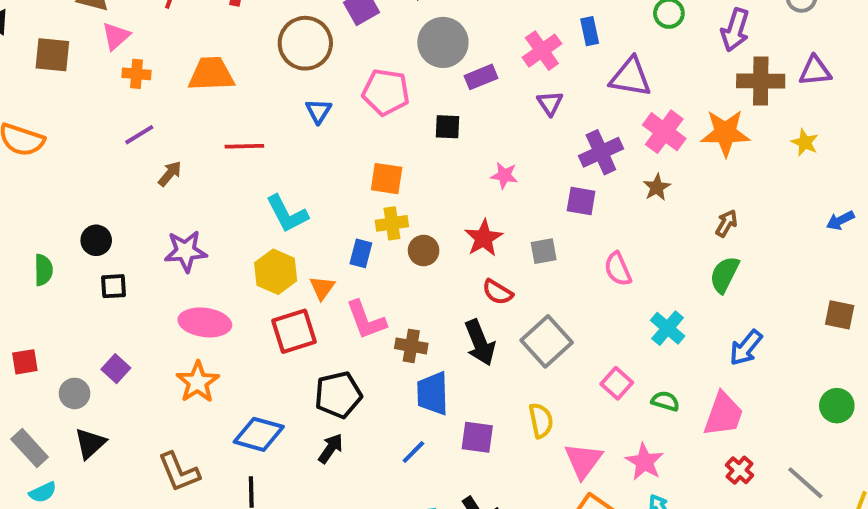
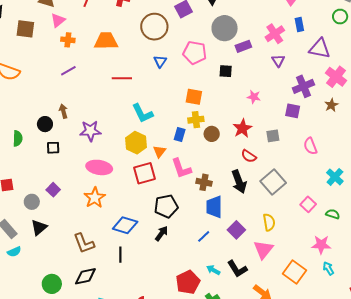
brown arrow: (170, 174) -> (63, 111), moved, turned -56
purple square: (477, 437) -> (236, 230), turned 36
pink triangle: (583, 461) -> (263, 250), moved
pink star: (644, 462) -> (321, 245), turned -30

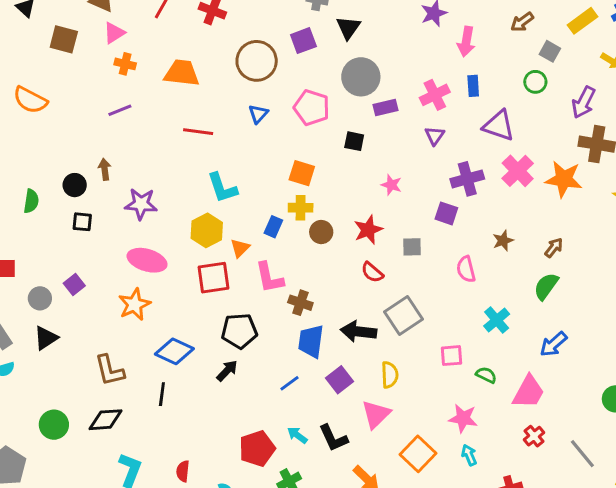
brown star: (331, 105) -> (503, 241), moved
black arrow: (239, 182) -> (358, 332), moved, turned 110
pink square: (308, 204) -> (452, 356), turned 35

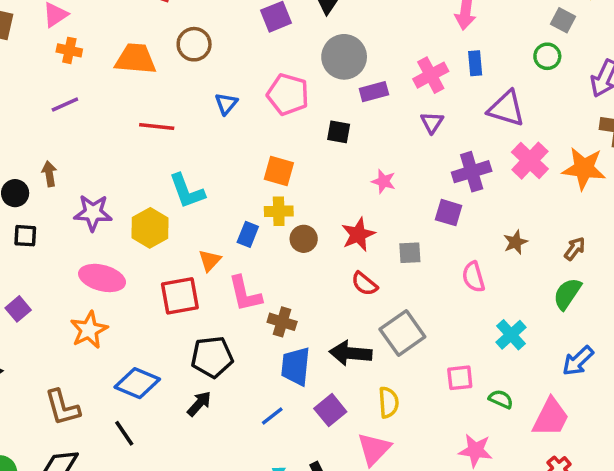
brown circle: (257, 61) -> (194, 44), moved, size x0.7
yellow hexagon: (207, 230) -> (150, 228), moved
black line: (162, 394) -> (124, 433), turned -40

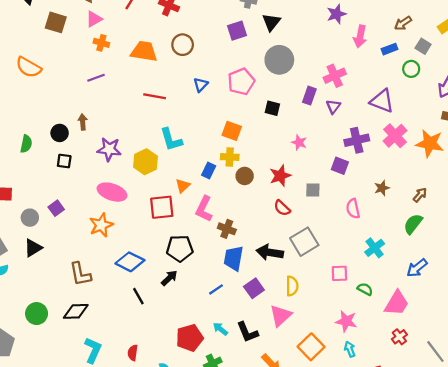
blue rectangle: (475, 63) -> (390, 49), moved, turned 70
purple rectangle: (374, 92) -> (309, 96), moved, turned -60
pink pentagon: (288, 94) -> (241, 82), turned 30
pink L-shape: (245, 294) -> (204, 209), turned 35
black line: (124, 433) -> (138, 296), moved

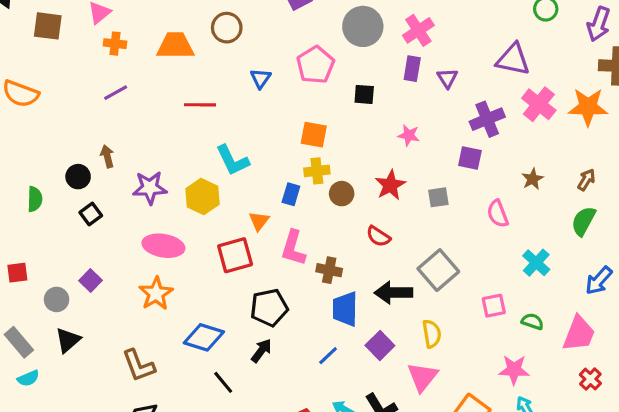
pink cross: (335, 76) -> (418, 30), moved
black square: (64, 161) -> (91, 214), turned -35
red semicircle: (282, 208) -> (378, 236), moved

